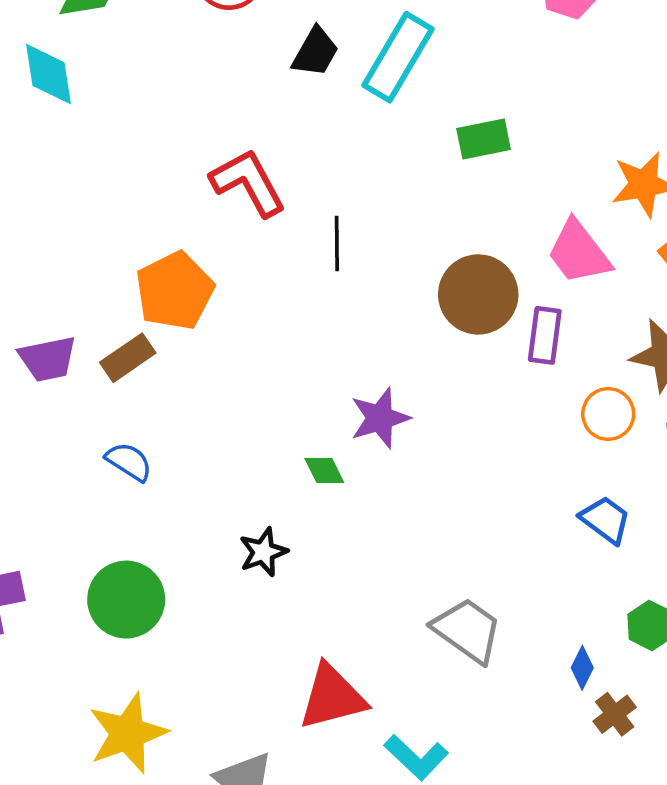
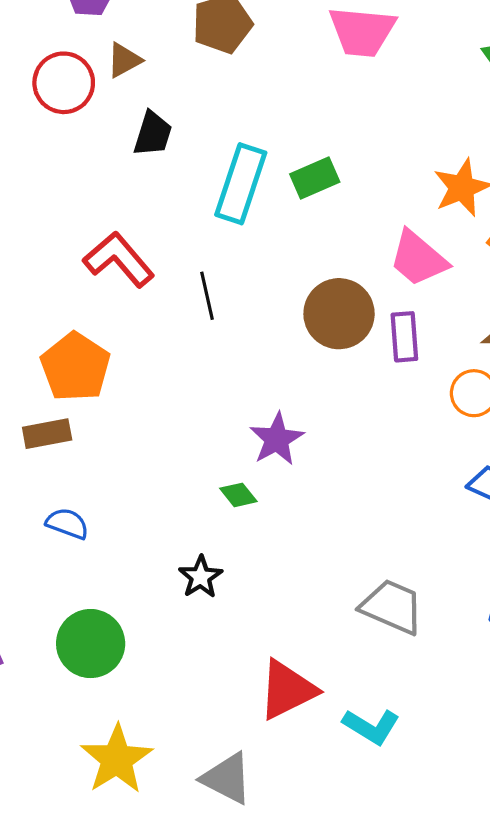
cyan rectangle: (398, 57) -> (241, 184), moved
brown rectangle: (128, 358) -> (47, 434), turned 36

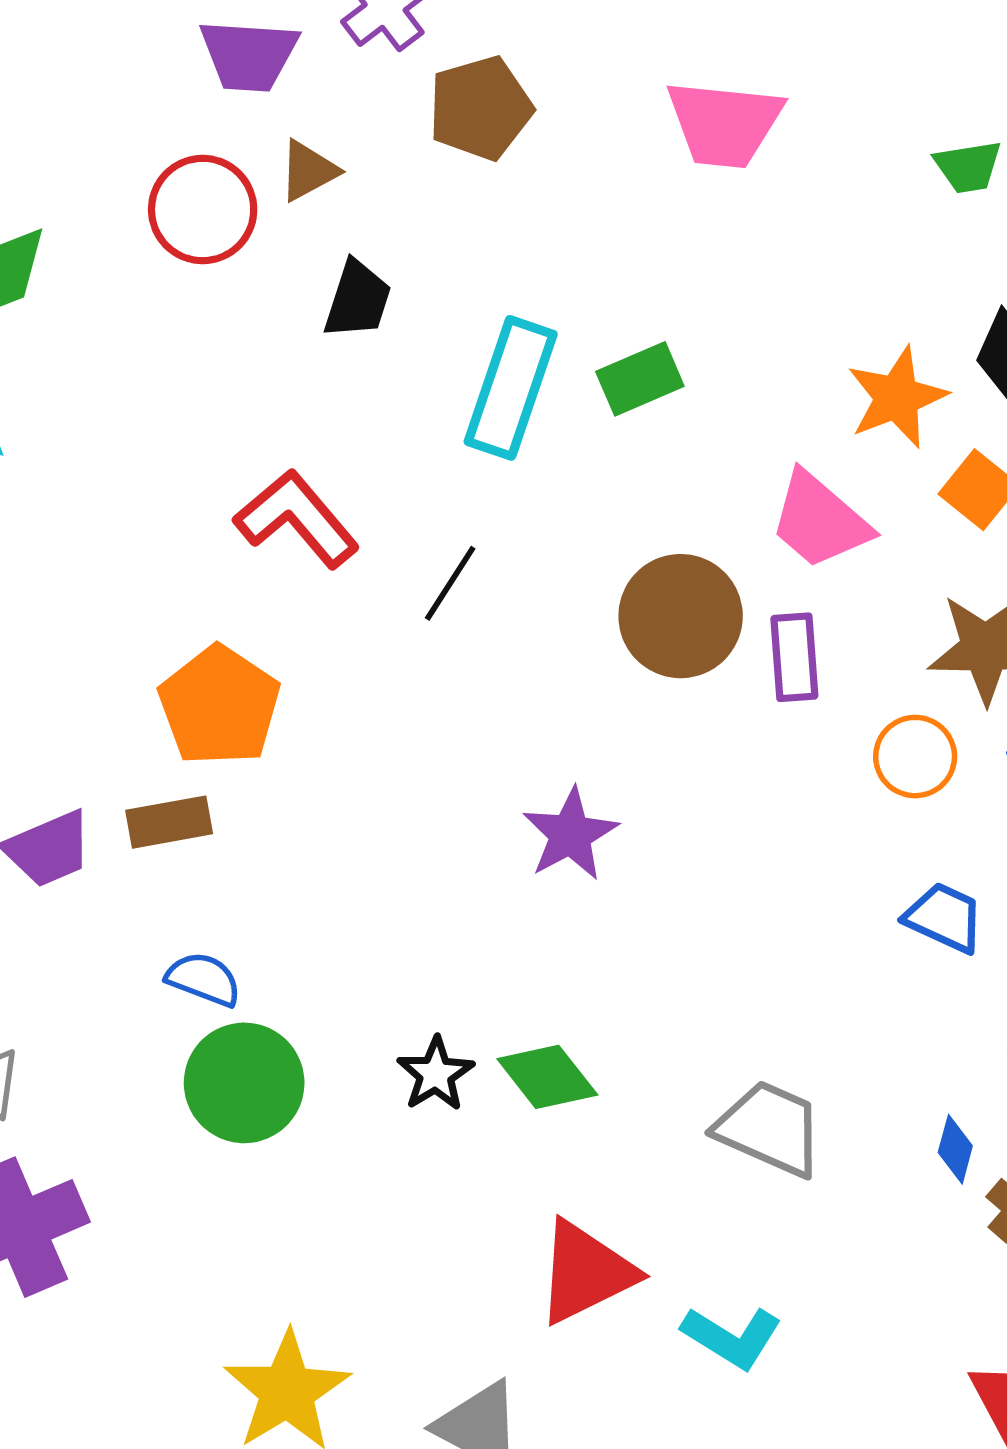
black line: (207, 296) -> (450, 583), turned 45
green diamond: (238, 495) -> (547, 1077), moved, size x1.5
green circle: (91, 644) -> (244, 1083), moved

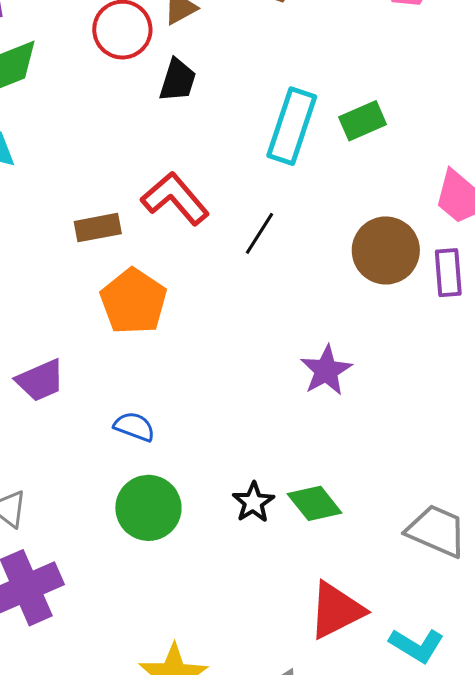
black trapezoid: (358, 300) -> (178, 80), moved
brown rectangle: (169, 822) -> (98, 228), moved
blue semicircle: (204, 979) -> (134, 427), moved

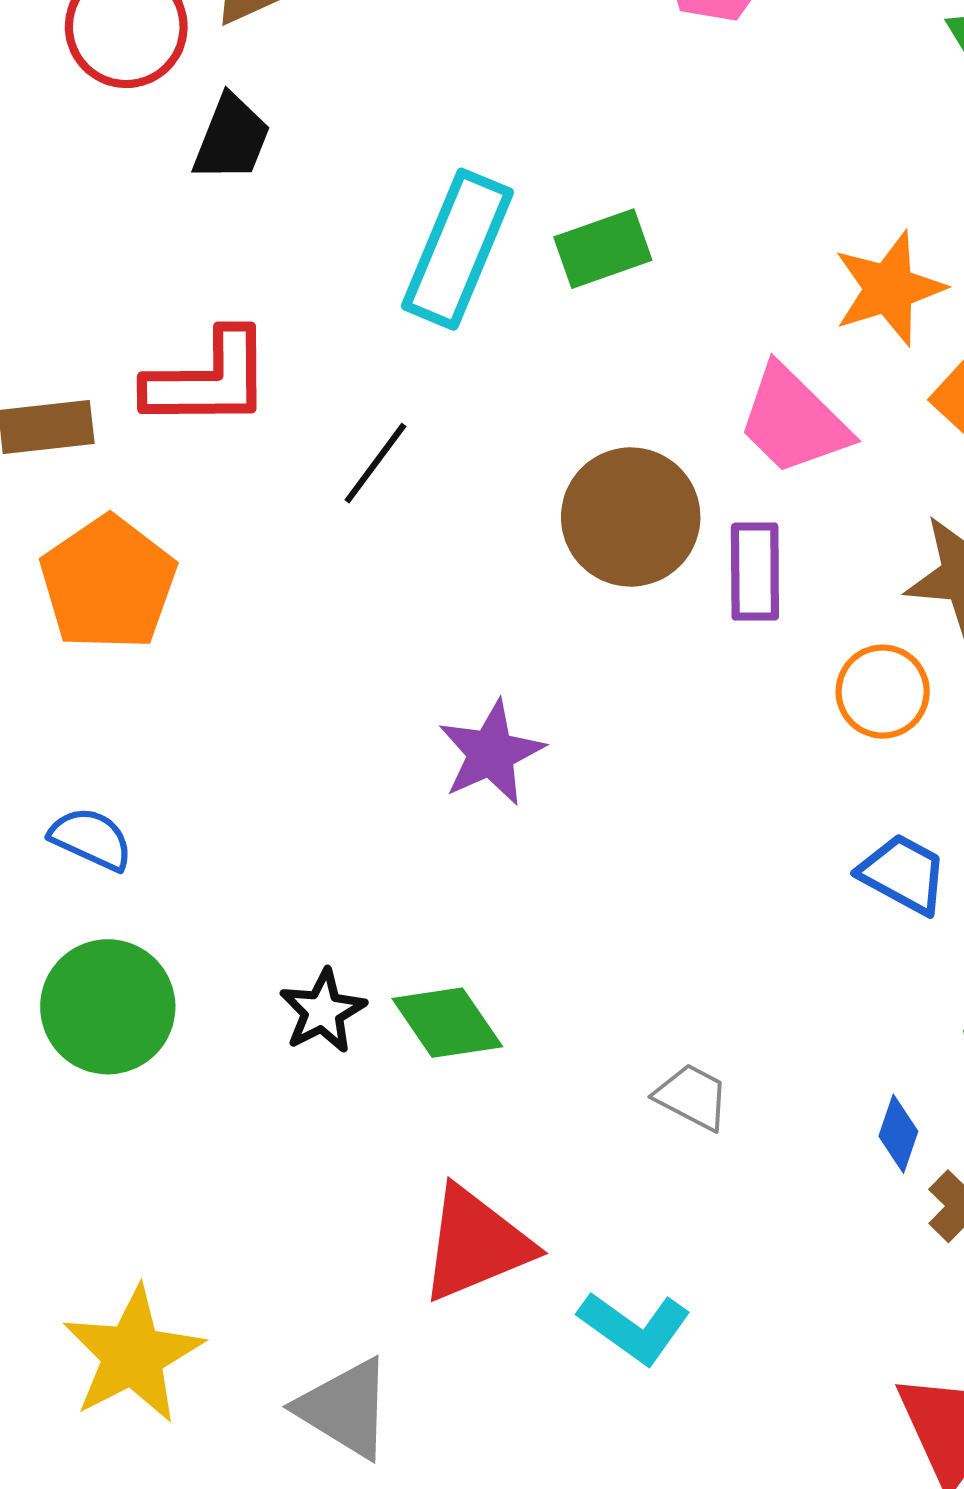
red L-shape: (175, 199) -> (208, 380), turned 126
gray trapezoid: (436, 531) -> (692, 1097), size x0.6

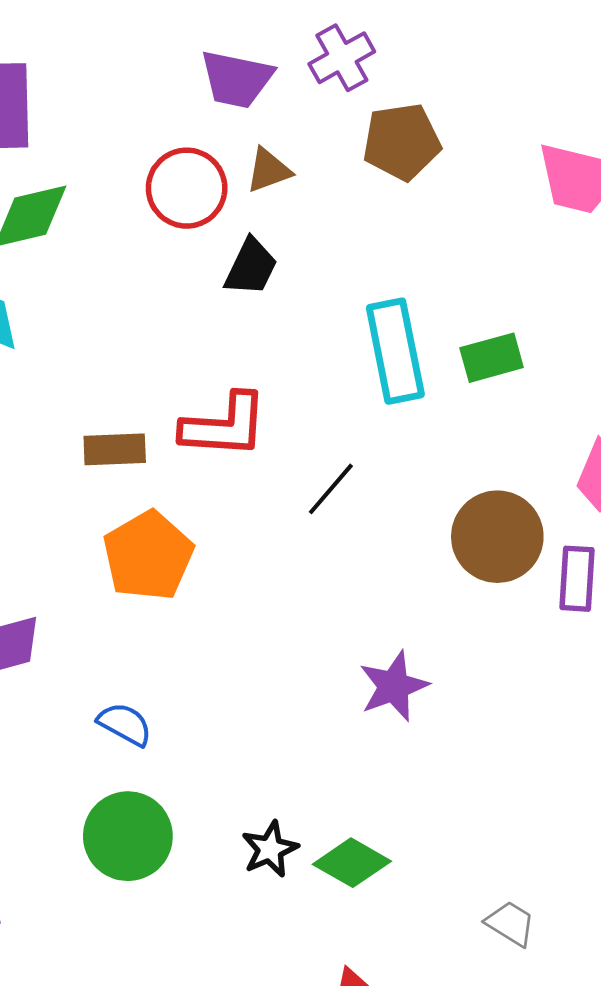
cyan rectangle: (457, 249) -> (395, 351), turned -38
green diamond: (447, 1023) -> (352, 863), turned -30

